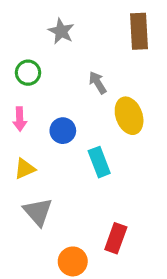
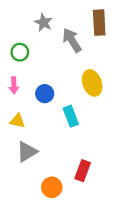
gray arrow: (98, 83) -> (72, 40), moved, size x1.5
yellow triangle: (25, 169) -> (17, 121), turned 35
gray triangle: (38, 212) -> (27, 152), turned 40

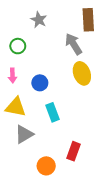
gray arrow: (72, 40) -> (74, 44), moved
cyan rectangle: (71, 116) -> (52, 112), moved
yellow triangle: (17, 121) -> (16, 107), size x1.5

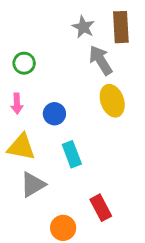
gray star: (39, 20) -> (83, 27), moved
red rectangle: (74, 151) -> (101, 208), turned -48

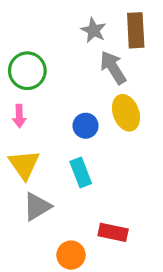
green circle: (24, 63) -> (27, 71), size x1.5
blue circle: (54, 114) -> (86, 126), moved
yellow triangle: (21, 147) -> (24, 165), turned 44
red rectangle: (101, 208) -> (113, 232), turned -50

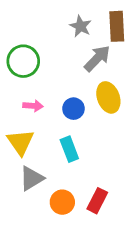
gray arrow: (113, 67) -> (97, 58), turned 76
pink arrow: (19, 116) -> (33, 106), moved, turned -84
red rectangle: (113, 232) -> (97, 201), turned -75
orange circle: (71, 255) -> (62, 202), moved

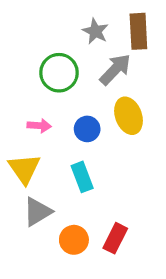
green circle: (23, 61) -> (59, 73), moved

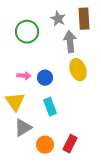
gray arrow: (115, 69) -> (70, 42), turned -50
green circle: (59, 73) -> (27, 32), moved
blue circle: (87, 129) -> (45, 78), moved

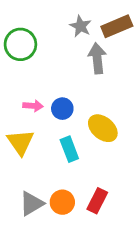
brown rectangle: (84, 19) -> (117, 26), turned 70
green circle: (27, 32) -> (20, 44), moved
yellow ellipse: (78, 70) -> (103, 128), moved, turned -30
gray triangle: (23, 128) -> (32, 204), moved

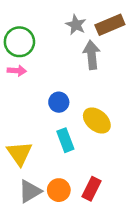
pink arrow: (33, 106) -> (17, 71), moved
yellow triangle: (20, 142) -> (19, 153), moved

